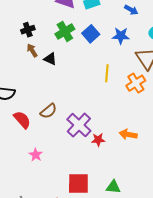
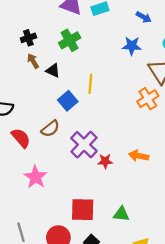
blue square: (91, 34) -> (68, 101), moved
yellow line: (107, 73) -> (90, 84), moved
pink star: (36, 155) -> (36, 177), size x1.5

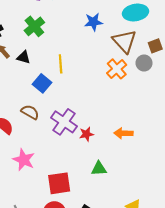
brown semicircle: (50, 129) -> (30, 112), turned -102
orange arrow: (139, 156) -> (123, 133), moved
red square: (83, 210) -> (59, 183), moved
green triangle: (121, 214) -> (99, 169), moved

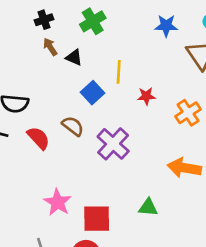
orange cross: (117, 69) -> (188, 113), moved
orange arrow: (123, 133) -> (184, 168), size x1.4
red star: (86, 134) -> (146, 96), moved
pink star: (24, 160) -> (58, 202), moved

